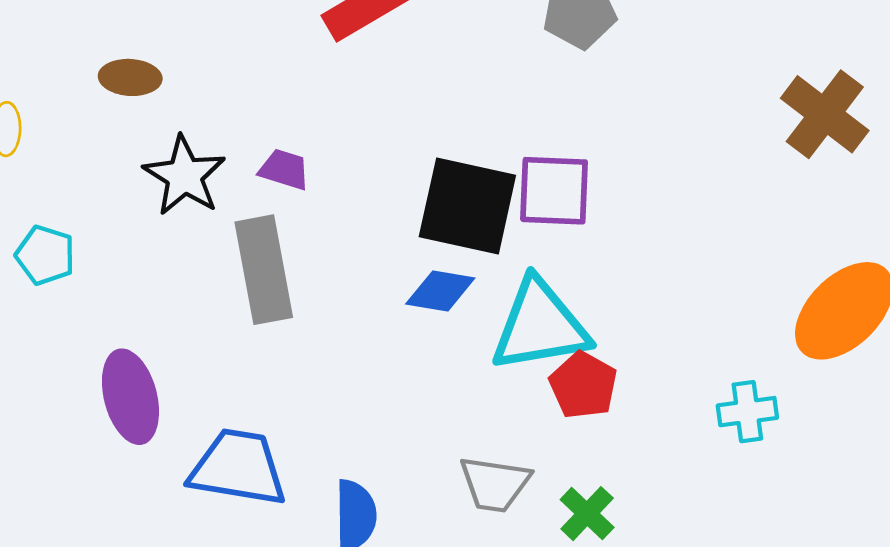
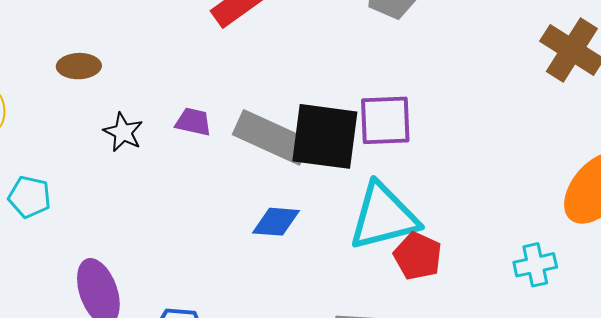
black star: (184, 176) -> (123, 132), size x0.7
gray rectangle: (264, 270) -> (272, 137), moved, turned -50
blue diamond: (440, 291) -> (276, 222), moved

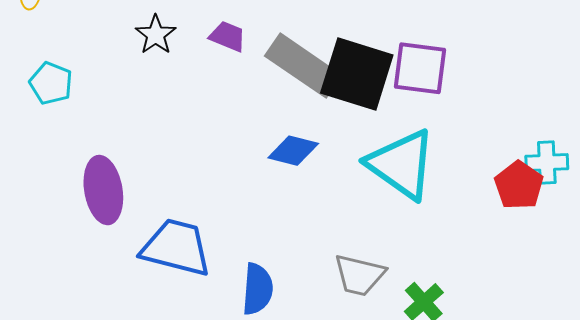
cyan triangle: (383, 217) -> (402, 164), turned 40
red pentagon: (418, 256) -> (519, 185), moved
cyan cross: (535, 265) -> (547, 163), moved

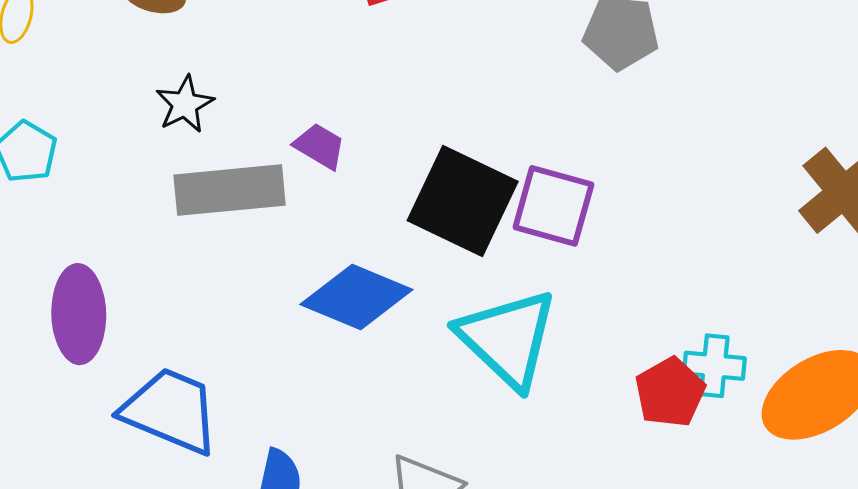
purple trapezoid: (228, 36) -> (320, 146), moved
gray rectangle: (303, 66) -> (230, 190), moved, turned -48
blue diamond: (293, 151) -> (356, 297), size x1.5

